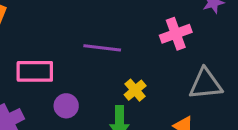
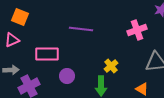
purple line: (102, 48) -> (81, 29), moved

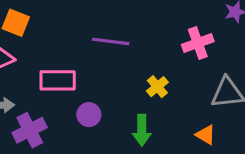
yellow cross: (111, 66) -> (157, 87), moved

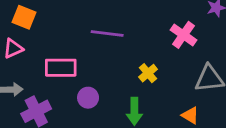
pink cross: (198, 43) -> (183, 35), turned -35

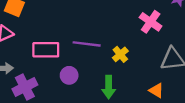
purple line: (107, 34) -> (87, 44), moved

